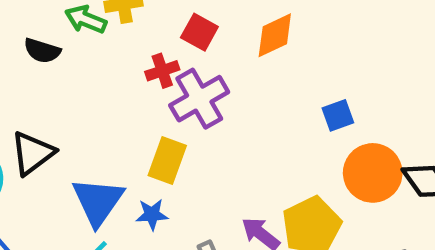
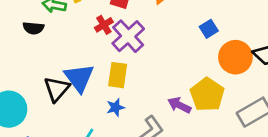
black triangle: (33, 153) -> (57, 89), moved
blue triangle: (98, 201) -> (79, 78), moved

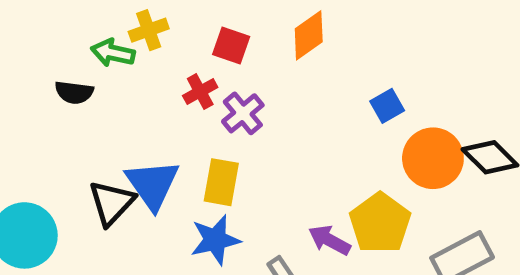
purple cross: (128, 36) -> (243, 113), size x0.7
blue star: (115, 107) -> (215, 240), size x1.5

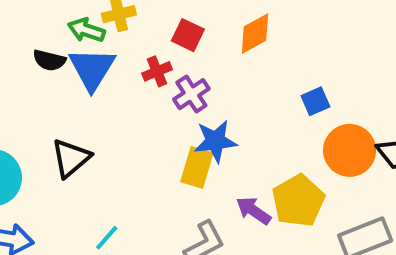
yellow rectangle: (221, 182) -> (197, 167), moved
blue triangle: (152, 184) -> (92, 69), moved
blue star: (215, 240) -> (215, 141), moved

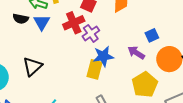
blue triangle: (92, 69) -> (42, 22), size x0.7
red cross: (157, 71) -> (74, 23), size x1.5
purple arrow: (253, 211) -> (136, 53), moved

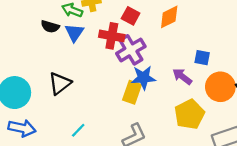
red cross: (74, 23) -> (112, 36), turned 30
purple cross: (91, 33) -> (131, 50), size x1.4
blue square: (152, 35) -> (202, 58), turned 32

